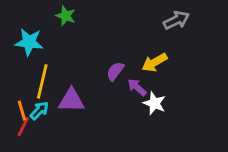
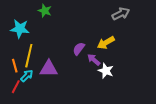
orange line: (22, 111) -> (15, 66), moved

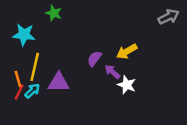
gray arrow: (121, 14) -> (169, 17), moved
red line: (16, 87) -> (19, 92), moved

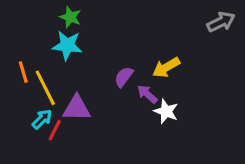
cyan star: (24, 35) -> (67, 45), moved
yellow line: (35, 67) -> (45, 88), turned -40
orange line: (18, 79) -> (23, 72), moved
red line: (19, 92) -> (55, 130), moved

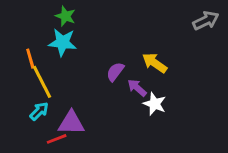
yellow arrow: (166, 67) -> (155, 63), turned 65
orange line: (23, 72) -> (30, 59), moved
purple triangle: (77, 108) -> (71, 123), moved
red line: (55, 130) -> (57, 139), moved, turned 42

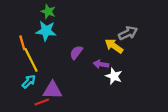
gray arrow: (206, 20) -> (128, 33), moved
purple semicircle: (115, 72) -> (76, 52), moved
purple arrow: (137, 88) -> (101, 64), turned -32

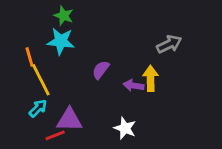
yellow arrow: (114, 46) -> (151, 78), moved, turned 54
white star: (114, 76) -> (125, 128), moved

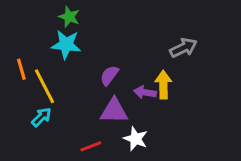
orange line: (29, 57) -> (21, 69), moved
purple triangle: (69, 120) -> (114, 111), moved
red line: (55, 135) -> (91, 146), moved

